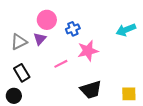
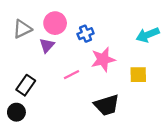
gray triangle: (19, 42) -> (22, 29), moved
black rectangle: (22, 73) -> (26, 85), turned 66
yellow square: (129, 94) -> (138, 75), moved

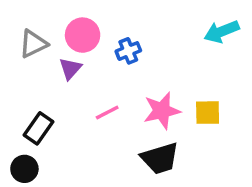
cyan arrow: (148, 35) -> (222, 32), moved
pink star: (103, 59) -> (162, 111), moved

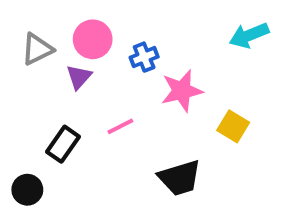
pink star: (162, 111) -> (182, 91), moved
yellow square: (208, 113) -> (233, 126), turned 32
black rectangle: (39, 128) -> (63, 144), moved

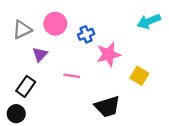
purple triangle: (79, 77) -> (40, 54), moved
pink line: (120, 126) -> (72, 76), turned 35
black rectangle: (63, 144) -> (26, 86), moved

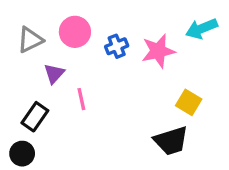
pink star: (109, 54) -> (158, 51), moved
pink line: (72, 76) -> (81, 99), moved, turned 70
black trapezoid: (107, 107) -> (171, 141), moved

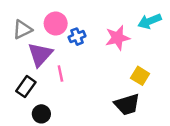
blue cross: (117, 46) -> (77, 37), moved
purple triangle: (54, 73) -> (40, 54), size x1.6
black circle: (22, 154) -> (41, 114), moved

